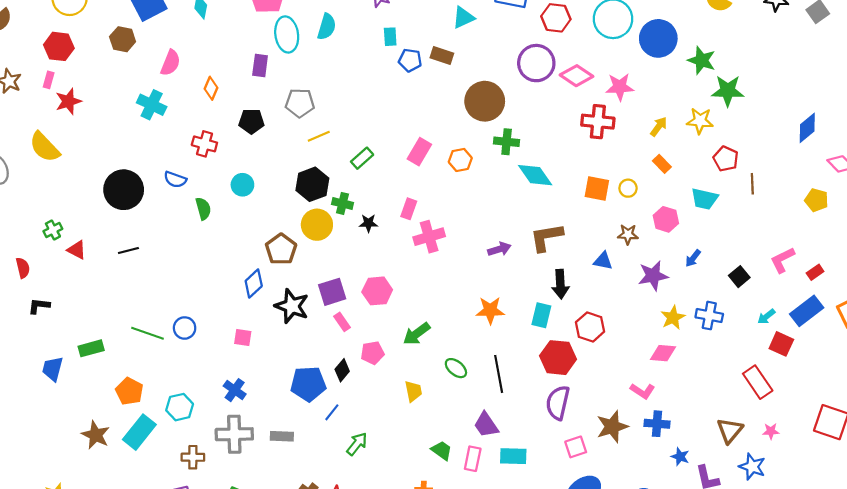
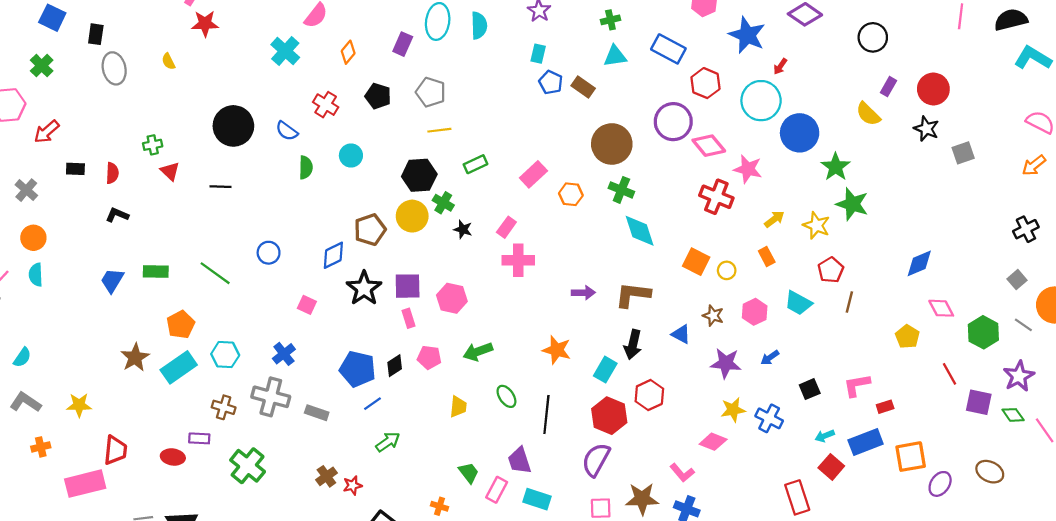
cyan semicircle: (327, 27) -> (479, 25), turned -35
yellow semicircle: (45, 147) -> (168, 61), size x0.5
blue circle: (185, 328) -> (269, 253), moved

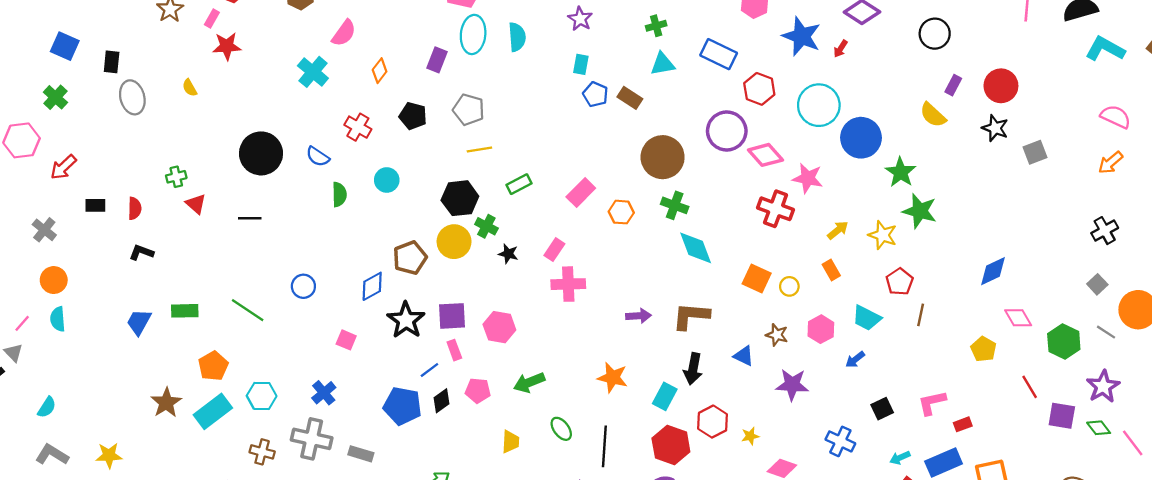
red arrow: (780, 66) -> (841, 49), moved
blue arrow: (770, 358) -> (855, 360), moved
blue line: (372, 404) -> (429, 370), moved
yellow star: (733, 410) -> (750, 436), moved, size x0.7

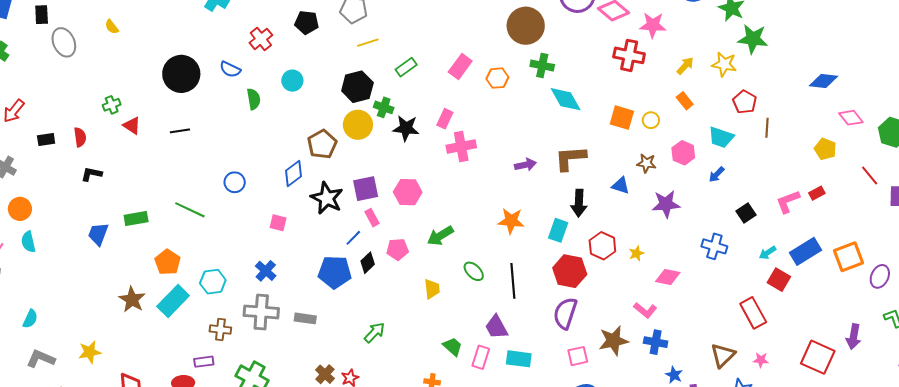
red cross: (358, 127) -> (261, 39), turned 30
black star: (508, 254) -> (406, 128), size x1.5
blue diamond: (993, 271) -> (823, 81), turned 40
red rectangle: (963, 424) -> (817, 193), moved

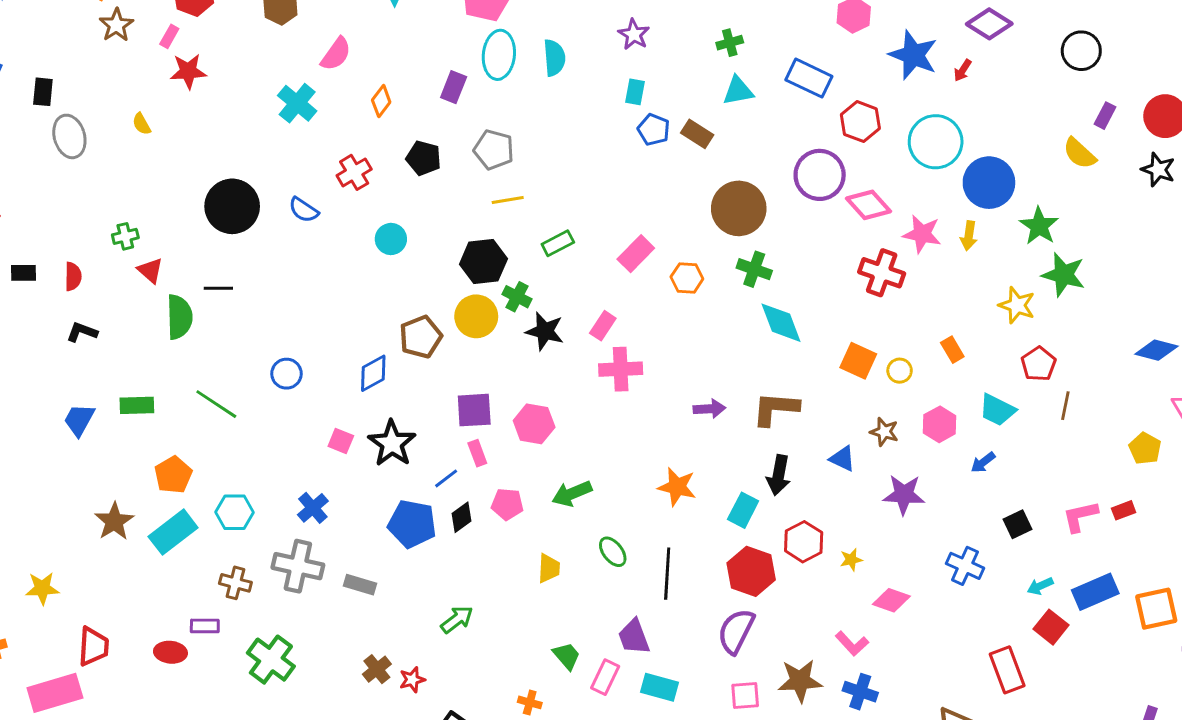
yellow arrow: (685, 66) -> (969, 236), moved, turned 138
green semicircle: (254, 99) -> (179, 317), moved, size x1.4
black star: (327, 198) -> (392, 443), moved

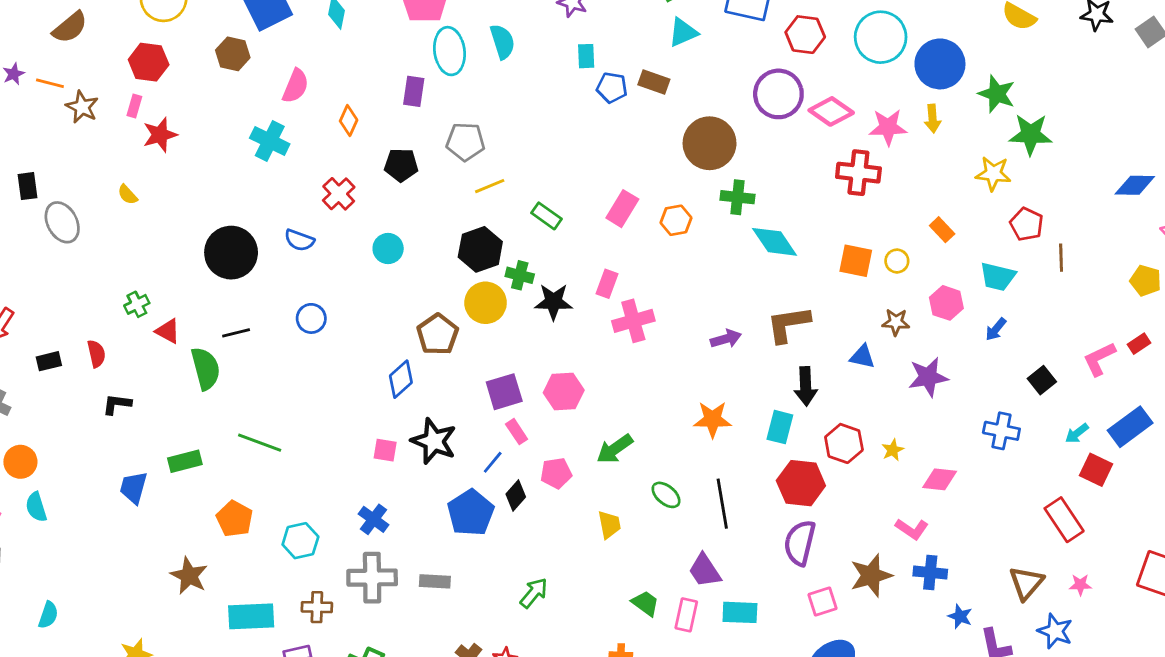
green rectangle: (558, 243) -> (546, 216), turned 76
blue circle: (286, 374) -> (311, 318), moved
blue pentagon: (412, 524) -> (471, 513), turned -30
cyan rectangle: (173, 532) -> (251, 616), moved, turned 48

